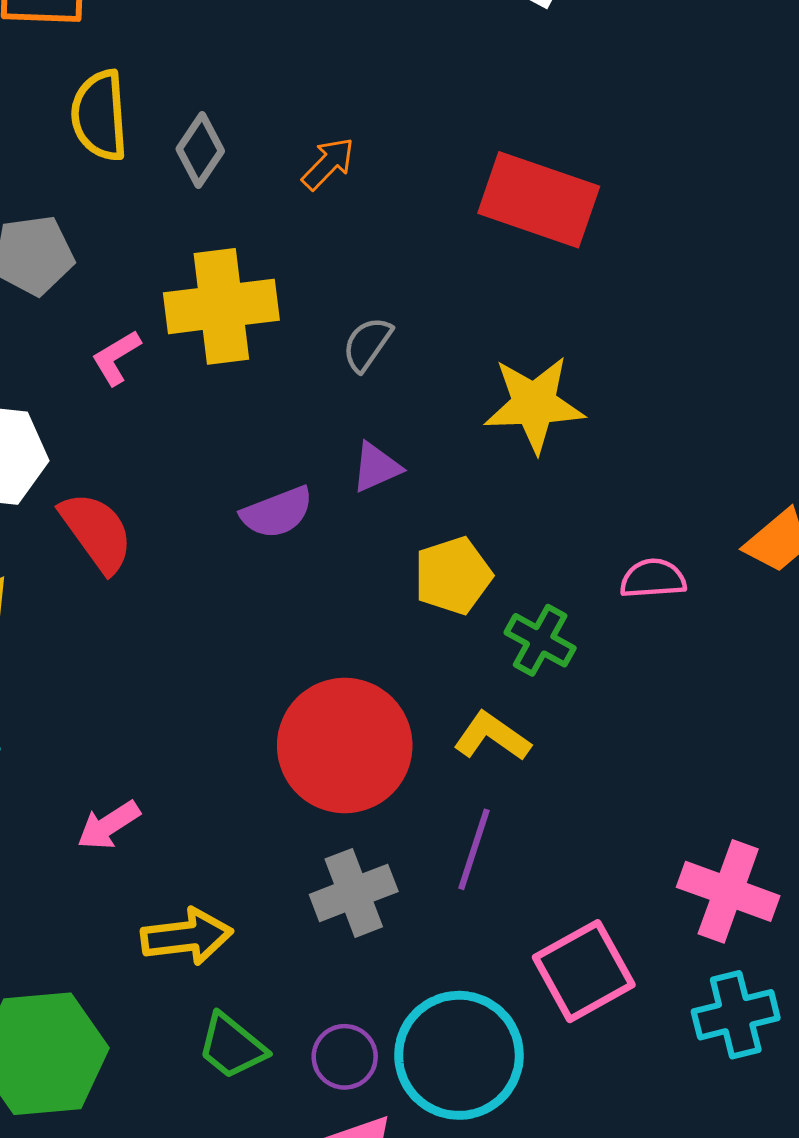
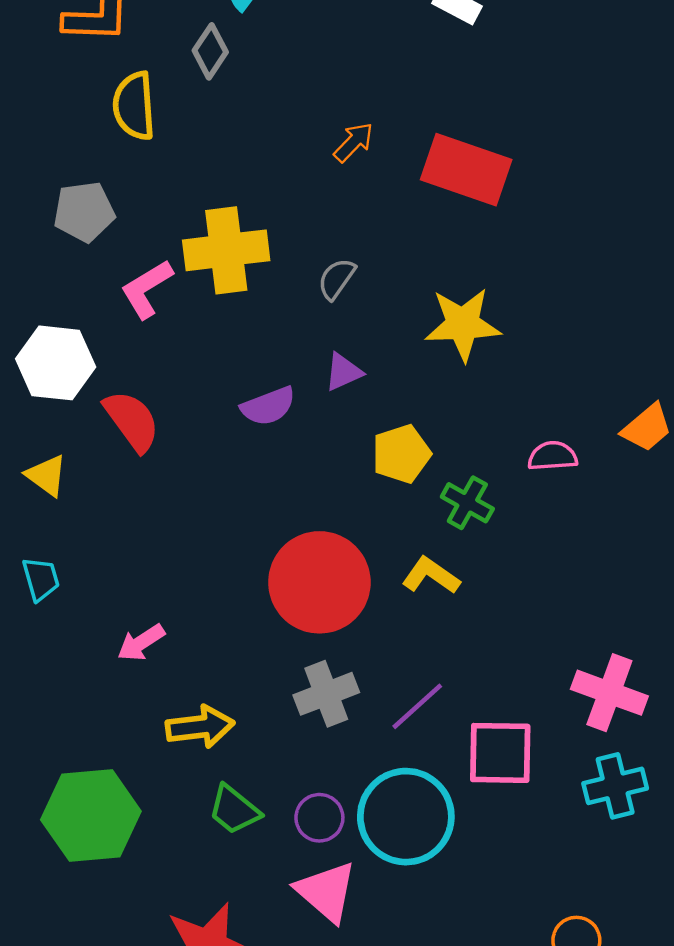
gray diamond: (200, 150) -> (210, 51), moved
orange arrow: (328, 164) -> (354, 142), moved
pink L-shape: (116, 358) -> (147, 289), size x1.4
purple line: (474, 849) -> (417, 706), moved, turned 30
pink square: (584, 971) -> (500, 753), turned 30

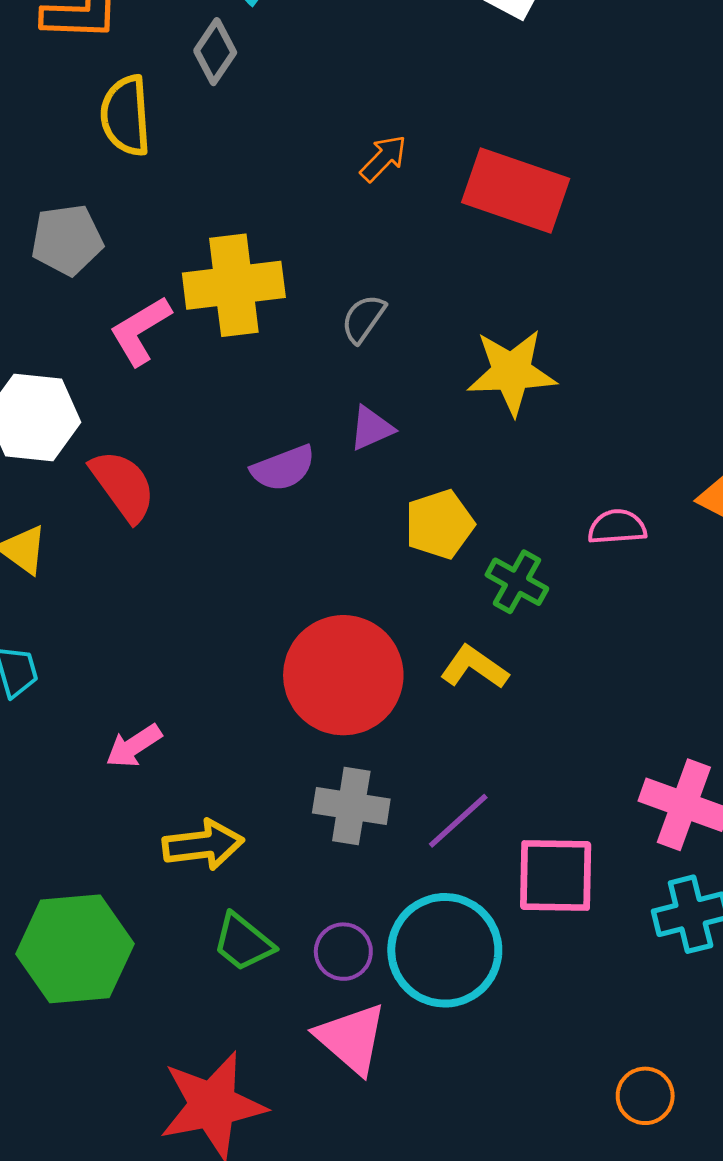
gray cross: (326, 694) -> (351, 806), turned 30

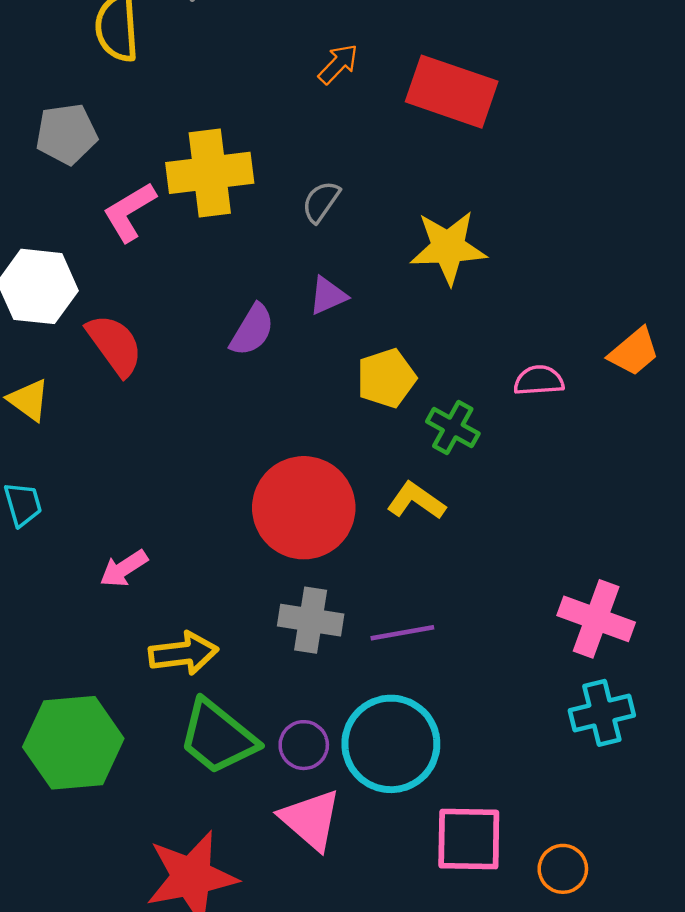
purple semicircle: (283, 468) -> (252, 330), turned -38
purple line: (458, 821) -> (402, 633), turned 32
pink square: (556, 876) -> (469, 839), moved
green trapezoid: (243, 942) -> (218, 737), size x1.5

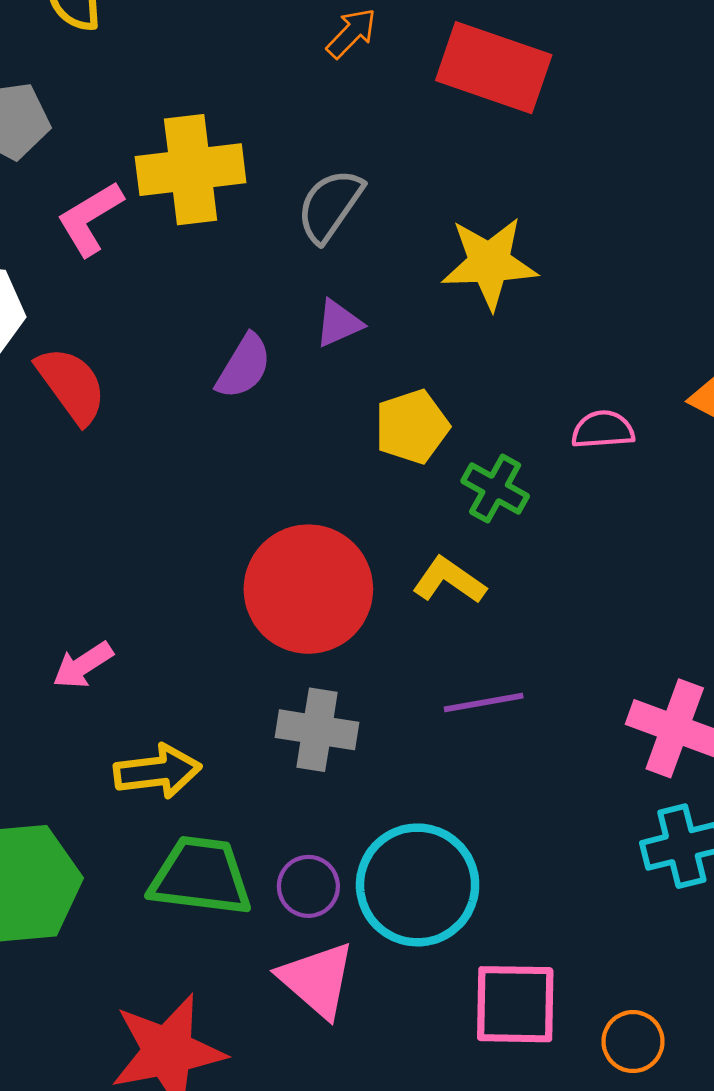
gray semicircle: (321, 202) -> (330, 206), size x1.4
purple line: (402, 633) -> (484, 703), moved
green trapezoid: (218, 737) -> (201, 876), turned 148

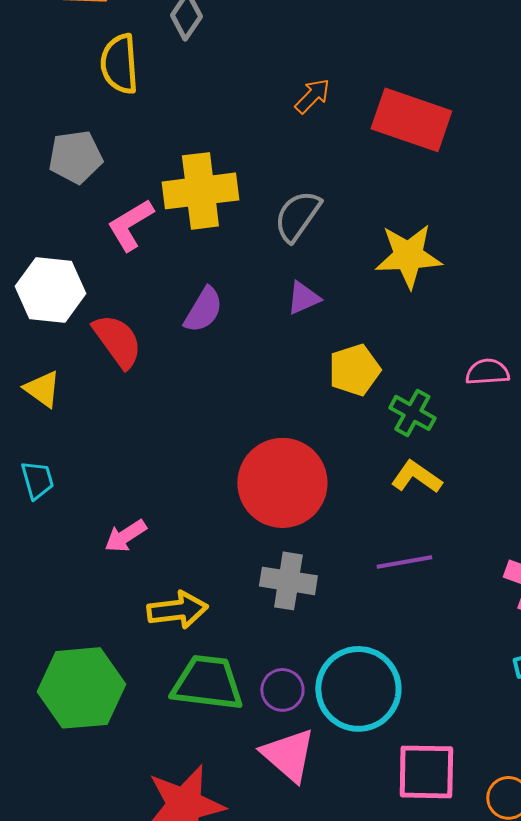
purple semicircle: (244, 366) -> (203, 310), moved
yellow L-shape: (449, 580) -> (416, 477), moved

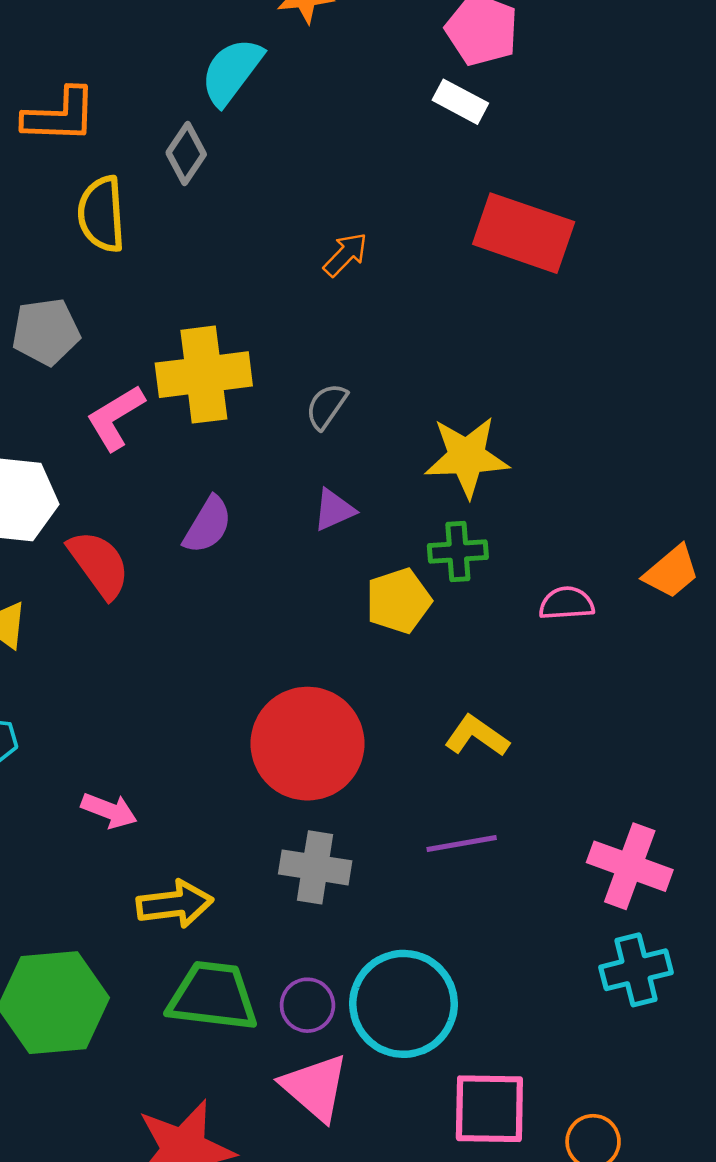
red rectangle: (411, 120) -> (524, 233), moved
gray semicircle: (297, 216) -> (326, 406), size x0.7
green cross: (412, 413) -> (458, 552), moved, turned -33
pink arrow: (125, 536) -> (109, 811), turned -126

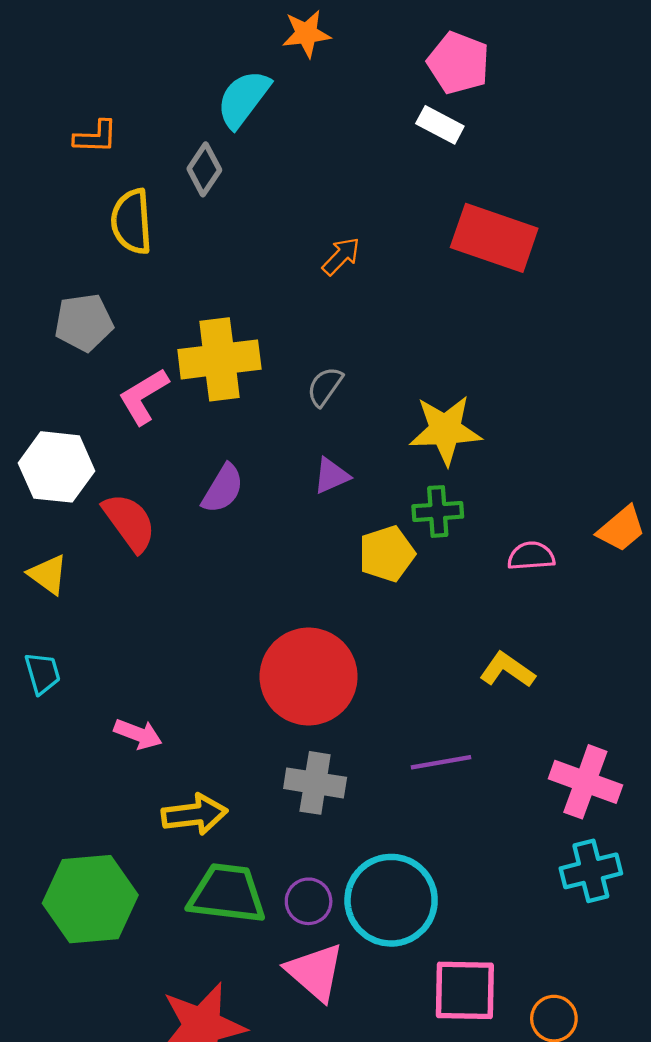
orange L-shape: (60, 116) -> (96, 137), size x0.7
yellow L-shape: (477, 736) -> (507, 670), moved

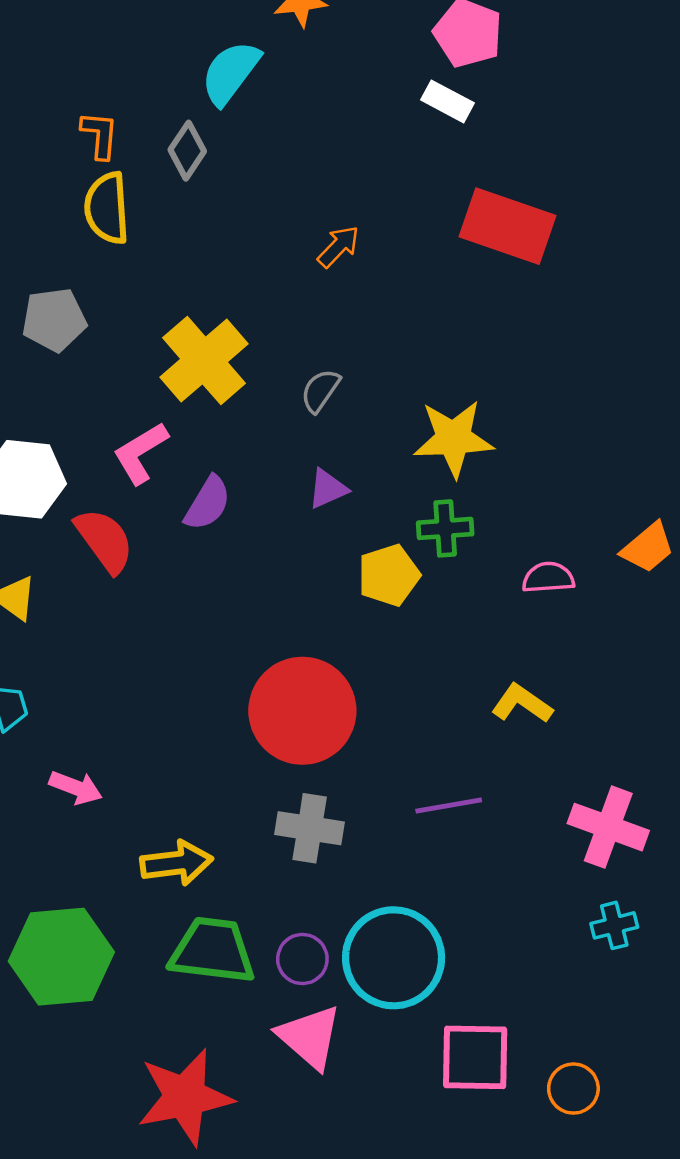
orange L-shape: (96, 137) -> (100, 135), moved, turned -87
yellow cross: (219, 359) -> (204, 361), turned -34
pink L-shape: (143, 396) -> (140, 453), moved
pink arrow: (138, 734) -> (76, 787), moved
cyan cross: (591, 871) -> (614, 925), size x0.7

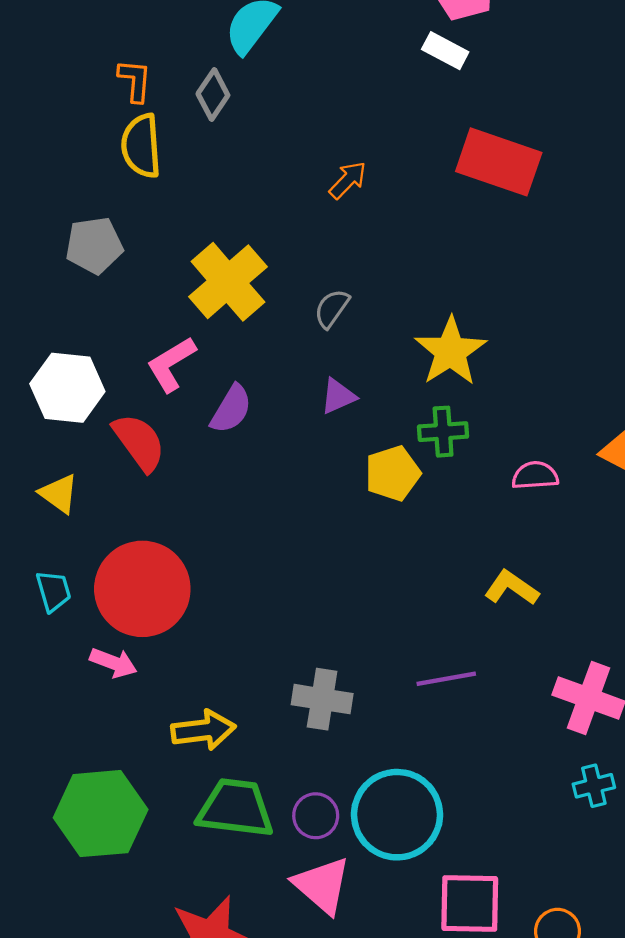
yellow star: (454, 438) -> (451, 351), turned -30
red circle: (302, 711) -> (142, 589), moved

